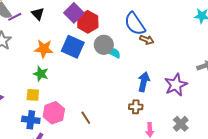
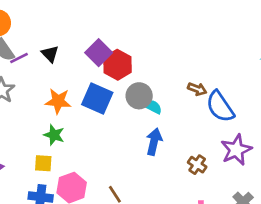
blue semicircle: (135, 24) -> (220, 107), moved
blue arrow: (144, 82) -> (154, 142), moved
brown cross: (136, 107) -> (197, 165), moved, turned 32

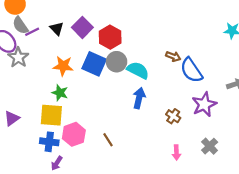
purple square: (99, 53) -> (82, 27), moved
gray circle: (139, 96) -> (117, 62), moved
cyan semicircle: (153, 107) -> (138, 70), size x1.5
yellow square: (43, 163) -> (51, 115), size x1.6

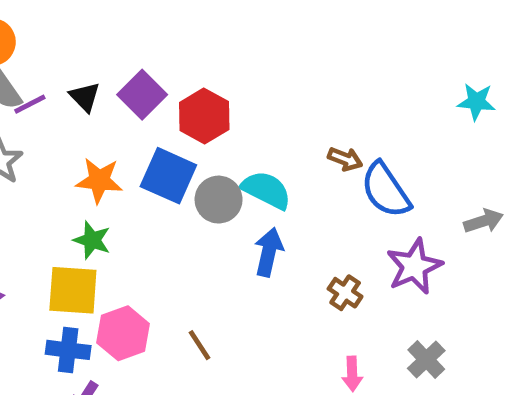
gray circle: (117, 62) -> (219, 200), moved

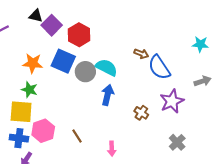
black triangle: (85, 97) -> (36, 16), moved, turned -32
cyan star: (476, 102) -> (200, 44), moved
pink arrow: (352, 374) -> (112, 149), moved

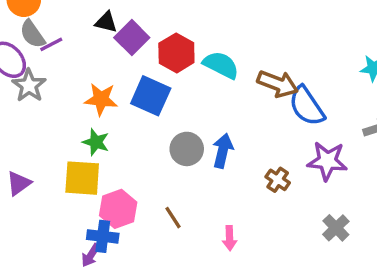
brown arrow: (141, 54) -> (278, 84), size x1.6
cyan semicircle: (106, 67) -> (221, 65), moved
gray circle: (85, 72) -> (187, 149), moved
purple star: (172, 101) -> (327, 161), turned 30
blue cross: (19, 138) -> (103, 236), moved

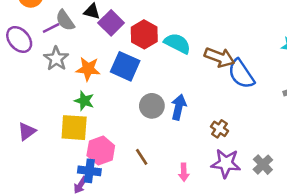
gray semicircle: (32, 34) -> (65, 20), moved
gray star: (29, 86) -> (56, 59), moved
purple star: (327, 161) -> (226, 163), moved

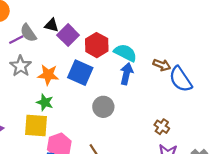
brown arrow: (220, 57) -> (162, 65), size x0.7
blue arrow: (179, 107) -> (126, 74), moved

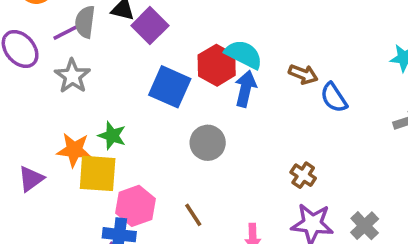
gray semicircle: (28, 33) -> (85, 22), turned 42
red hexagon: (97, 45) -> (217, 65), moved
orange star: (48, 75) -> (74, 150), moved
blue semicircle: (181, 79) -> (334, 98), size x0.7

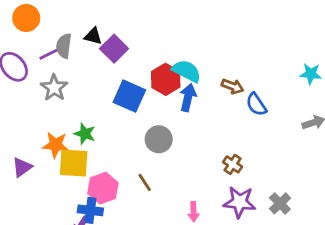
brown line: (193, 215) -> (145, 182), moved

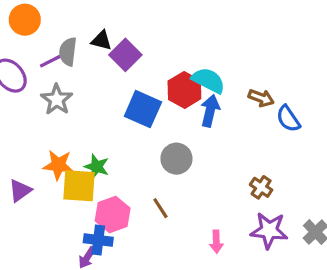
green star: (85, 134) -> (97, 167), moved

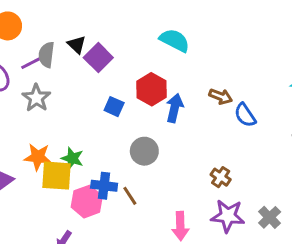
black triangle: (101, 40) -> (77, 45), turned 30
cyan semicircle: (208, 80) -> (175, 40), moved
blue square: (143, 109) -> (114, 107), size x0.6
blue cross: (98, 240) -> (104, 186), moved
pink arrow: (216, 242) -> (180, 226), size x1.4

